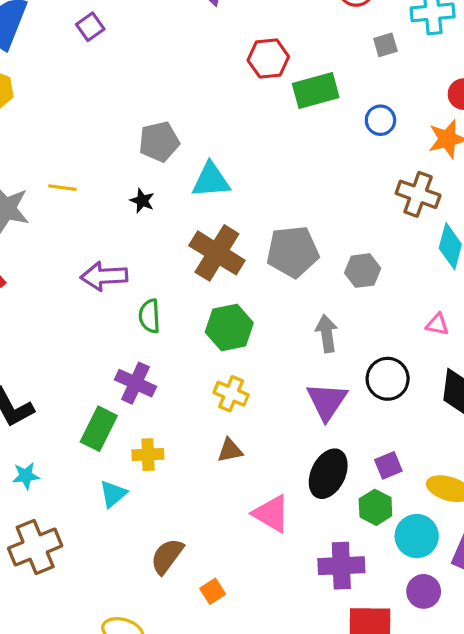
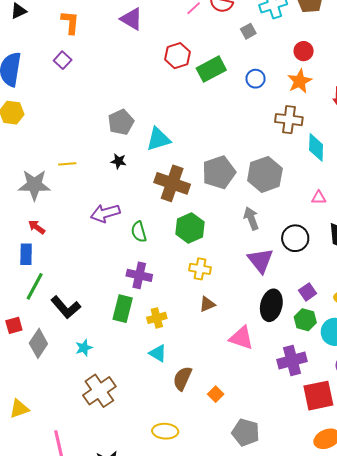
gray hexagon: (363, 271) -> (265, 174), size x1.6
cyan triangle: (113, 494) -> (158, 353), moved, turned -36

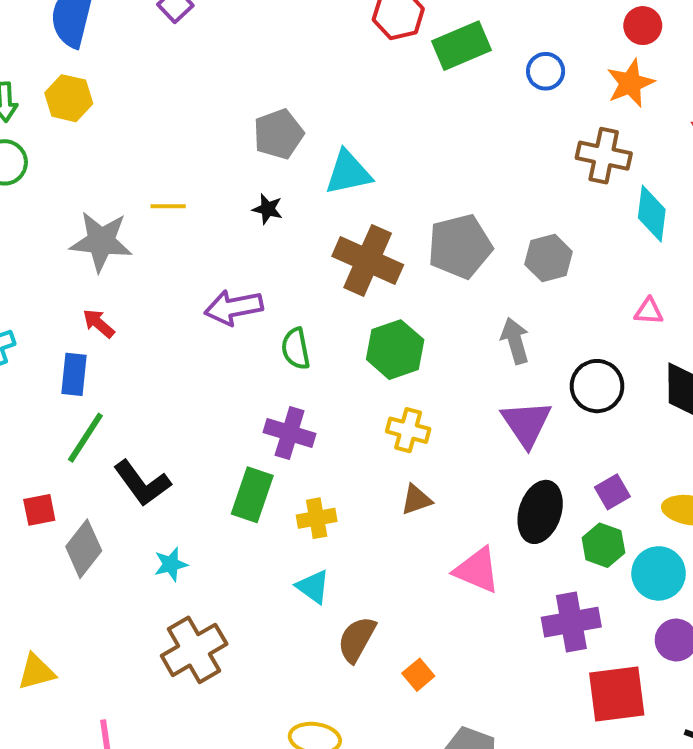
gray hexagon: (265, 174) -> (549, 258), size x0.7

